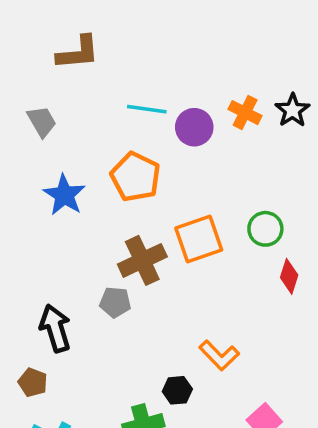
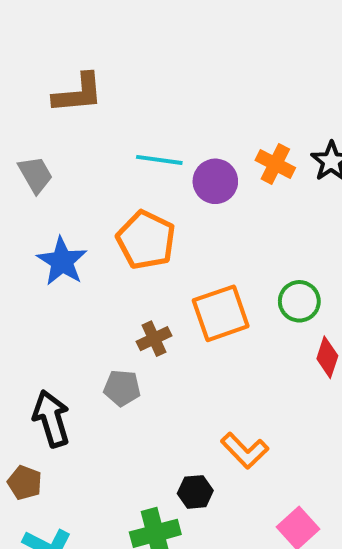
brown cross: (142, 260) -> (154, 339), size x0.6

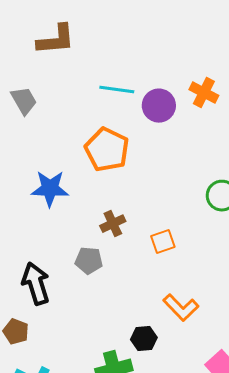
blue star: (62, 261) -> (50, 189), moved, turned -30
orange square: (221, 313) -> (163, 242), moved, size x0.6

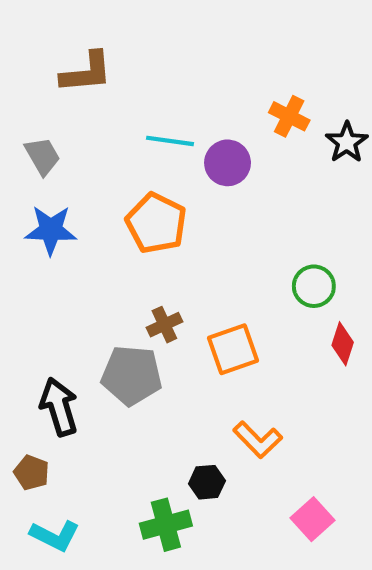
orange cross: (204, 93) -> (289, 116), moved
blue star: (50, 189) -> (51, 230), moved
orange square: (163, 242) -> (233, 349), size x1.5
gray pentagon: (89, 261) -> (132, 375), size x1.6

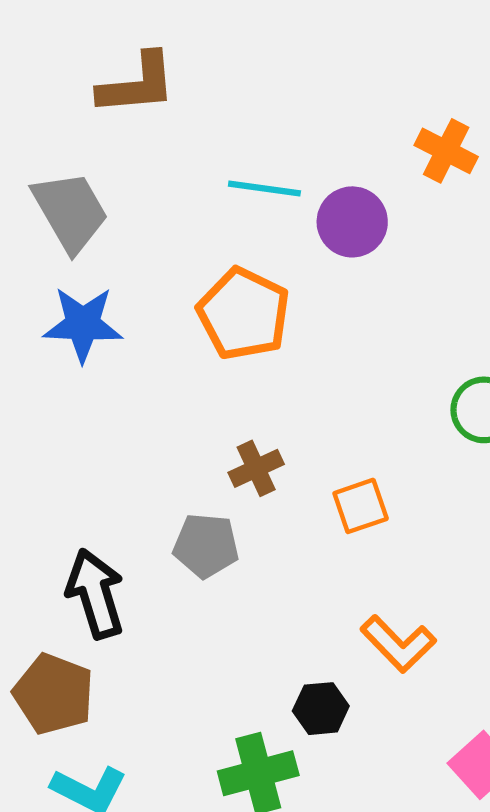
gray trapezoid: (43, 156) -> (70, 211), size x1.4
orange square: (233, 349) -> (361, 506), size x0.7
gray pentagon: (132, 375) -> (206, 546), size x0.7
brown pentagon: (32, 473) -> (54, 694), size x1.5

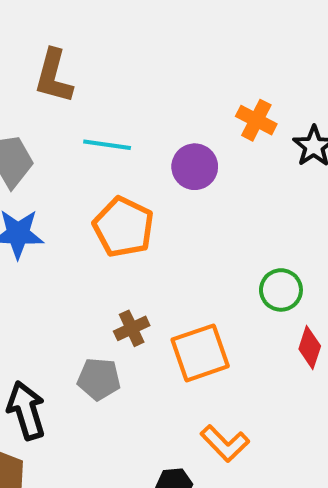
brown L-shape: (137, 84) -> (54, 76), turned 110
cyan line: (264, 189) -> (107, 145), moved
orange square: (361, 506) -> (200, 353), size x1.6

